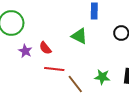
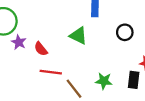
purple star: (25, 51) -> (19, 42), moved

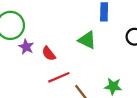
red line: (51, 72) -> (59, 77), turned -30

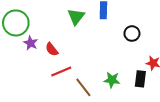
green triangle: (87, 40) -> (76, 17), moved, turned 42

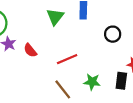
red line: (61, 71) -> (67, 59), moved

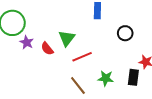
green triangle: (55, 17) -> (67, 38), moved

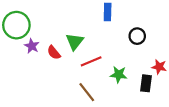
green star: (106, 78) -> (119, 75), moved

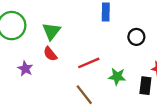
green triangle: (75, 42) -> (51, 31), moved
purple star: (32, 46) -> (25, 69), moved

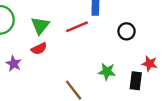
red semicircle: (50, 54) -> (39, 49), turned -77
red line: (89, 63) -> (77, 27), moved

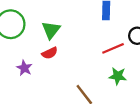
red line: (77, 27) -> (113, 48), moved

